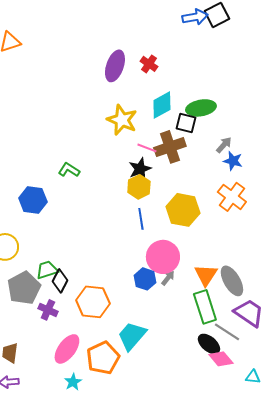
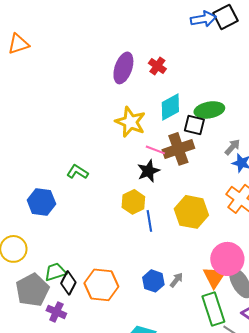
yellow hexagon: (139, 187) -> (133, 202), moved
pink circle: (163, 257) -> (227, 259), moved
orange hexagon: (93, 302) -> (101, 285), moved

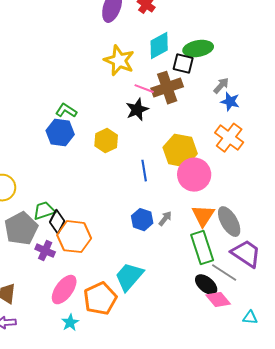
blue hexagon: (41, 202) -> (60, 133), moved
yellow hexagon: (133, 202) -> (106, 141), moved
blue line: (149, 221) -> (144, 171), moved
pink circle: (227, 259) -> (194, 175), moved
orange hexagon: (101, 285) -> (74, 237), moved

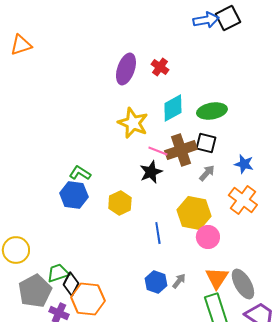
black square: (183, 64) -> (206, 143), moved
gray arrow: (221, 86) -> (207, 173), moved
pink circle: (194, 175) -> (208, 237), size x0.7

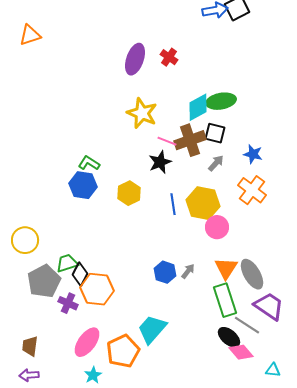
cyan diamond: (173, 108) -> (198, 107), moved
blue line: (158, 233) -> (173, 204), moved

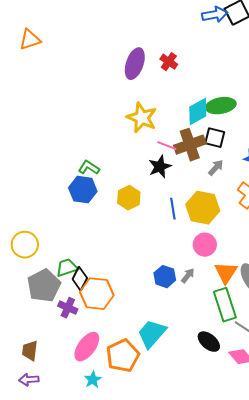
pink circle: (217, 227) -> (205, 245), moved
black ellipse: (229, 337) -> (209, 342), moved

